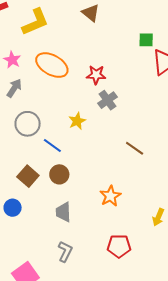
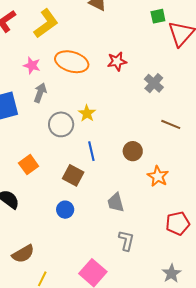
gray cross: (107, 100) -> (154, 83), moved
yellow star: (77, 121) -> (87, 113), moved
blue line: (52, 146) -> (91, 151), moved, turned 54
brown circle: (59, 174) -> (133, 151), moved

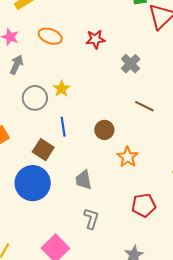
orange ellipse: (72, 62) -> (50, 36), size x0.7
blue circle: (65, 210) -> (33, 183), size x2.0

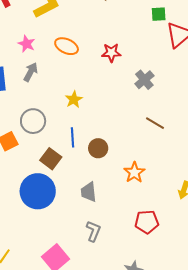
gray circle: (35, 98) -> (33, 121), moved
brown circle: (104, 130) -> (98, 148), moved

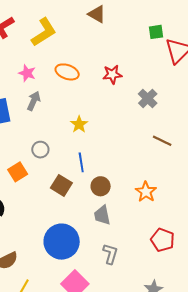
gray circle: (33, 121) -> (40, 150), size x0.7
brown circle: (98, 148) -> (101, 186), moved
blue circle: (38, 191) -> (62, 242), moved
red pentagon: (147, 222) -> (163, 240), turned 30

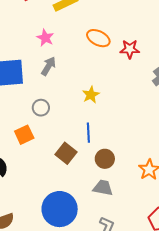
orange ellipse: (67, 72) -> (98, 38), moved
gray circle: (40, 150) -> (41, 108), moved
gray trapezoid: (102, 215) -> (103, 188), turned 105

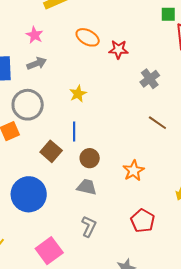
gray arrow: (49, 66) -> (37, 63), turned 36
gray circle: (41, 108) -> (28, 105), size x1.8
blue circle: (60, 209) -> (29, 194), moved

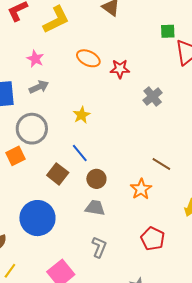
brown line: (157, 123) -> (161, 164), moved
blue line: (74, 132) -> (80, 153), turned -36

